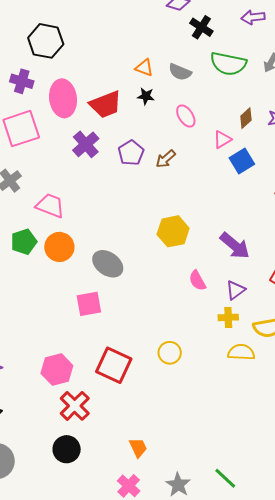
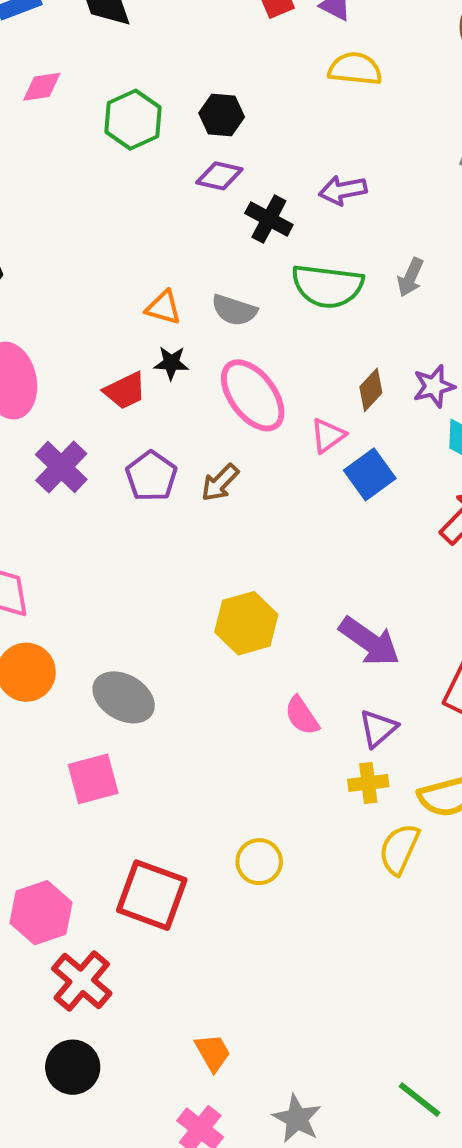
purple arrow: (253, 17) -> (343, 190), moved
red trapezoid: (106, 104) -> (125, 391), moved, size x0.7
pink ellipse: (186, 116) -> (253, 395), size x1.6
yellow semicircle: (241, 352) -> (399, 849), turned -64
green line: (225, 478) -> (420, 1100), moved

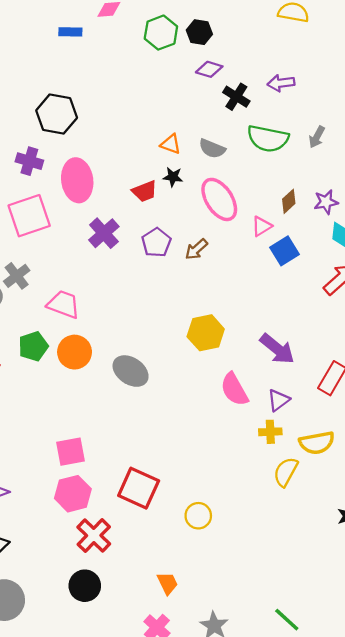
black hexagon: (222, 115) -> (199, 32), moved
pink semicircle: (302, 716) -> (234, 389), size x1.4
pink square: (93, 779) -> (71, 452), moved
yellow circle: (259, 862) -> (198, 516), moved

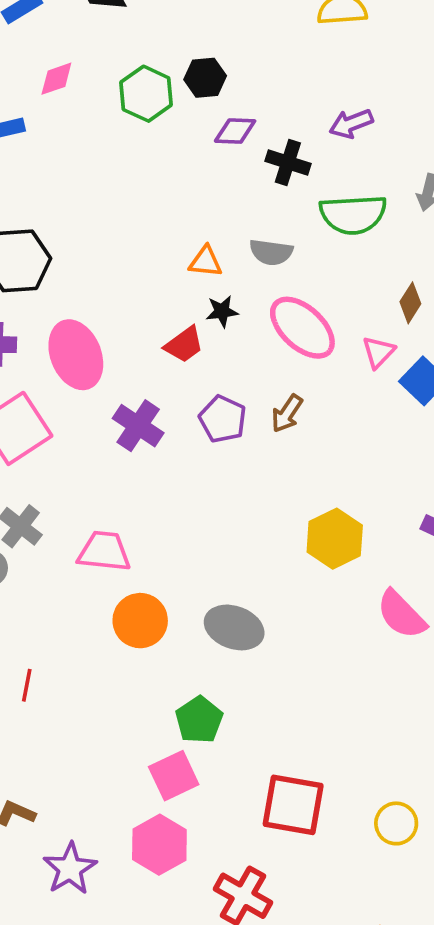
green pentagon: (33, 346) -> (199, 720), moved
pink hexagon: (73, 494) -> (159, 845), moved

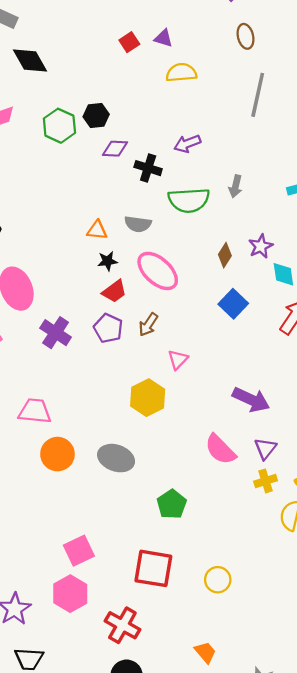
red trapezoid: (184, 345) -> (114, 291), moved
pink triangle: (378, 352) -> (178, 360), moved
yellow hexagon: (335, 539) -> (148, 398), moved
green pentagon: (199, 720) -> (172, 504), moved

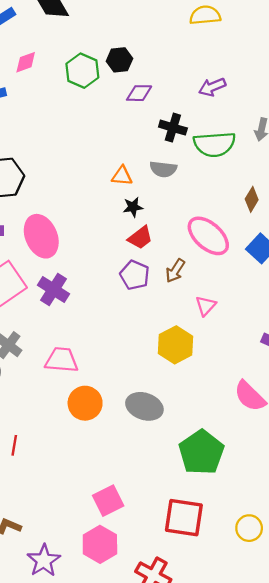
black cross: (148, 168) -> (173, 128), moved
pink ellipse: (158, 271) -> (208, 236), moved
purple cross: (56, 333) -> (54, 289), moved
green pentagon: (172, 504) -> (201, 452), size x1.5

